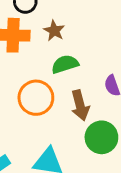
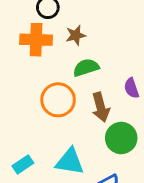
brown star: (54, 31) -> (76, 35), turned 30

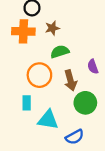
cyan rectangle: (23, 164) -> (27, 103), moved, turned -56

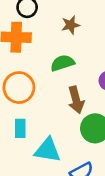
brown star: (52, 28) -> (71, 25), moved
orange circle: (39, 75) -> (19, 88), moved

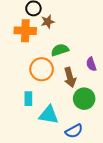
brown star: (71, 25) -> (48, 22), moved
orange circle: (19, 88) -> (42, 69), moved

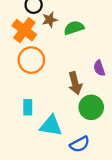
orange cross: (25, 31) -> (24, 30), turned 35
green semicircle: (60, 50) -> (74, 28), moved
orange circle: (42, 69) -> (31, 60), moved

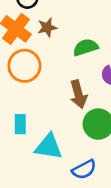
brown star: (50, 20) -> (47, 27), moved
green semicircle: (74, 28) -> (86, 47), moved

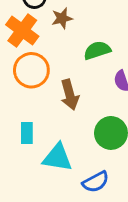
brown star: (47, 27) -> (62, 18), moved
brown arrow: (78, 94) -> (70, 95), moved

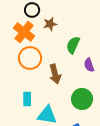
green semicircle: (97, 50) -> (73, 45), turned -48

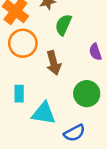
green semicircle: (73, 45) -> (63, 25), moved

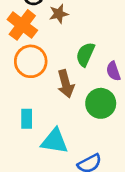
green semicircle: (63, 25) -> (85, 54), moved
green circle: (87, 94) -> (101, 103), moved

